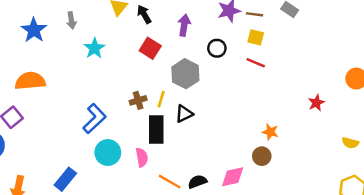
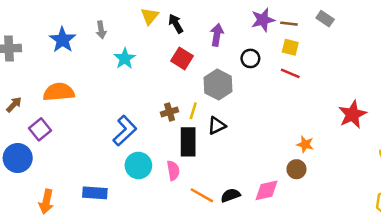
red star: (316, 103) -> (352, 114), size x1.6
blue rectangle: (65, 179) -> (95, 193), turned 55

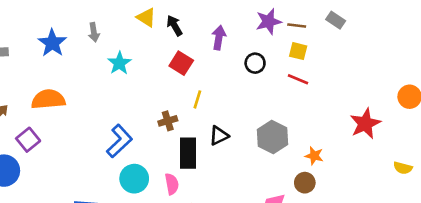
yellow triangle: (150, 16) -> (146, 17), turned -36
gray hexagon: (218, 85) -> (273, 137), moved
yellow line: (193, 111) -> (197, 99), moved

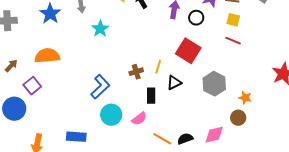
red square: (181, 63) -> (188, 51), moved, size x1.4
black circle: (255, 63) -> (196, 18), moved
yellow line: (197, 99) -> (158, 67), moved
black rectangle: (188, 153) -> (151, 96), size x0.7
pink semicircle: (172, 184) -> (139, 119), turned 63

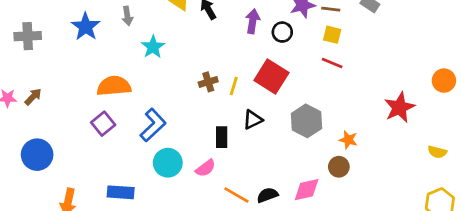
orange semicircle: (47, 56) -> (114, 86), moved
yellow line: (158, 67) -> (234, 86), moved
brown cross: (136, 72) -> (208, 82), moved
purple square: (32, 86) -> (103, 124), moved

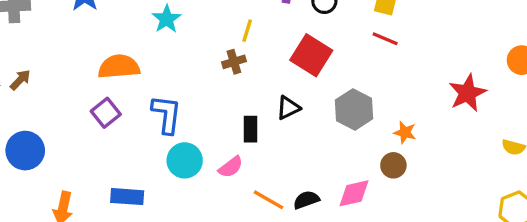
yellow line: (234, 86) -> (247, 31), moved
blue L-shape: (153, 125) -> (167, 114), turned -40

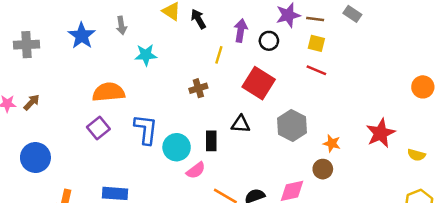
cyan star: (167, 19) -> (146, 55), turned 30
yellow line: (247, 31) -> (219, 55), moved
red star: (467, 93) -> (381, 133), moved
black triangle: (288, 108) -> (241, 124), turned 30
cyan circle: (185, 160) -> (177, 147), moved

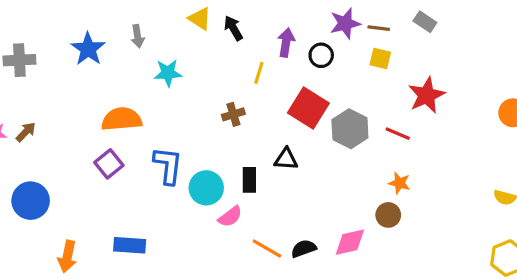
red line: (316, 70) -> (398, 134), moved
gray hexagon: (292, 125) -> (350, 129), moved
red star: (381, 133) -> (427, 95), moved

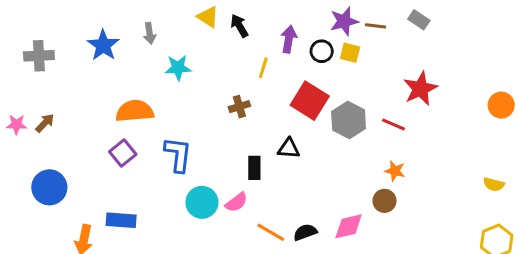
yellow square: (380, 59) -> (350, 53), moved
cyan circle: (206, 188) -> (202, 202), moved
blue rectangle: (130, 245) -> (121, 220), moved

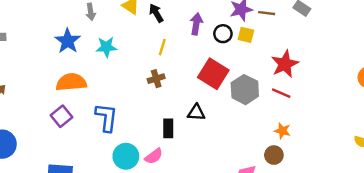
gray arrow: (150, 33) -> (91, 12), moved
blue star: (103, 45) -> (68, 41), moved
yellow line: (263, 68) -> (162, 47), moved
red star: (420, 89) -> (285, 64), moved

